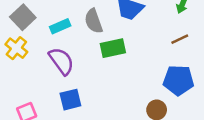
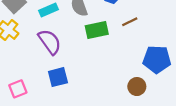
brown line: (180, 39) -> (130, 22), moved

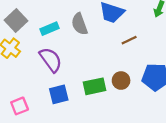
green rectangle: (97, 30) -> (95, 86), moved
brown circle: (137, 87) -> (121, 81), moved

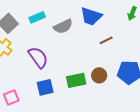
gray semicircle: (80, 24) -> (63, 26), turned -96
cyan rectangle: (50, 29) -> (37, 17), moved

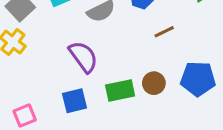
purple semicircle: (38, 57) -> (83, 57), moved

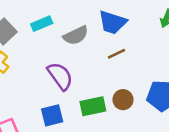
brown line: (164, 32) -> (116, 54), moved

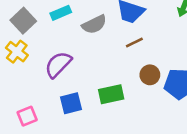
purple semicircle: (60, 76) -> (58, 64), moved, turned -100
brown circle: (123, 100) -> (150, 75), moved

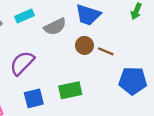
brown line: (134, 43) -> (106, 51), moved, turned 49
brown circle: (150, 75) -> (84, 45), moved

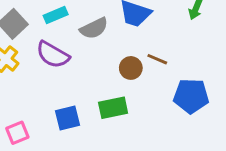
brown circle: (84, 45) -> (131, 68), moved
purple semicircle: (22, 63) -> (53, 55), moved, turned -104

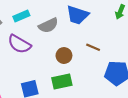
brown circle: (131, 68) -> (64, 56), moved

